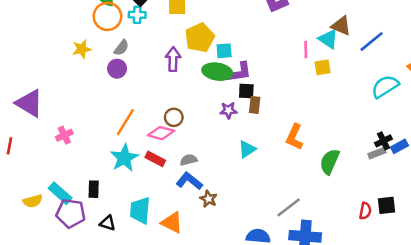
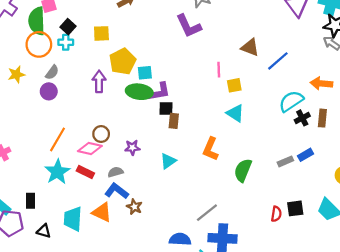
cyan triangle: (328, 39) -> (235, 113), moved
purple star: (228, 110) -> (132, 148), moved
black cross: (383, 141) -> (302, 118), moved
orange triangle: (172, 222) -> (102, 212), moved

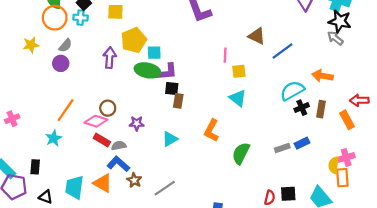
cyan star: (57, 172) -> (54, 138), moved, size x0.7
red rectangle: (85, 172) -> (102, 140), moved
gray line: (207, 213) -> (165, 188), moved

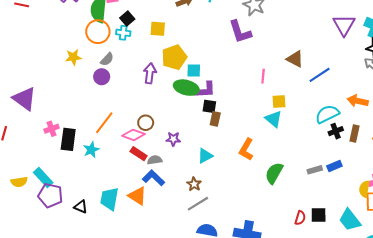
yellow square: (239, 71) -> (279, 102), moved
black rectangle: (35, 167) -> (68, 139), moved, size x1.5
brown star: (134, 180) -> (194, 184), moved

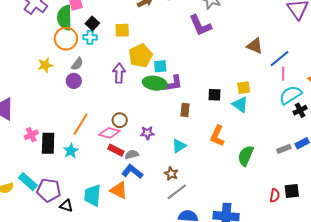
pink line: (263, 76) -> (283, 74), moved
black square: (209, 106) -> (214, 95), moved
purple pentagon: (50, 195) -> (49, 190), moved

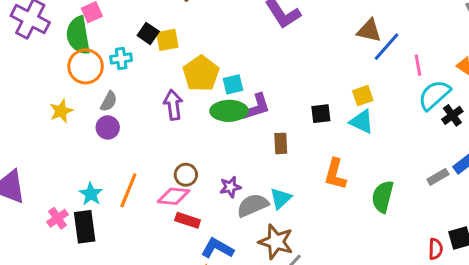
black square: (92, 23) -> (148, 33), moved
blue line: (279, 59) -> (386, 47), moved
cyan star: (71, 151) -> (91, 194), moved
gray semicircle: (132, 155) -> (253, 205), moved, size x1.5
brown star: (171, 174) -> (276, 242), size x1.6

